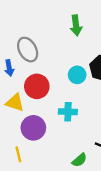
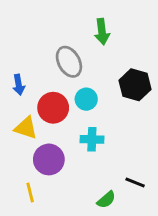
gray ellipse: (28, 50) -> (69, 62), moved
cyan circle: (77, 75) -> (86, 99), moved

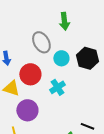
cyan circle: (86, 99) -> (61, 58), moved
cyan cross: (92, 139) -> (57, 87), moved, turned -35

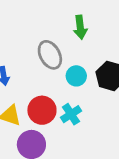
red circle: (30, 74) -> (42, 110), moved

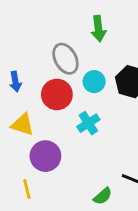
red circle: (42, 110) -> (57, 94), moved

